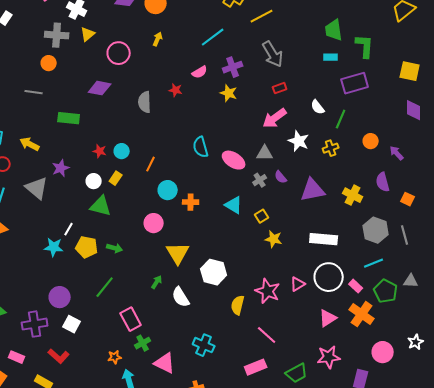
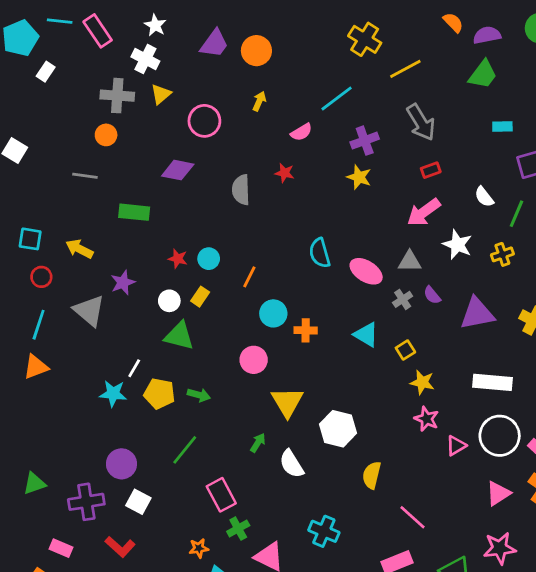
green trapezoid: (334, 30) -> (483, 74), moved, turned -135
pink semicircle: (200, 72) -> (301, 132), moved
pink star: (268, 291) -> (427, 419), moved, size x0.7

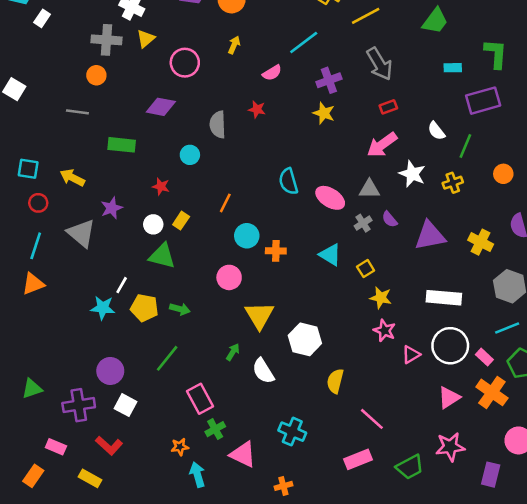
cyan circle: (209, 259) -> (190, 155), moved

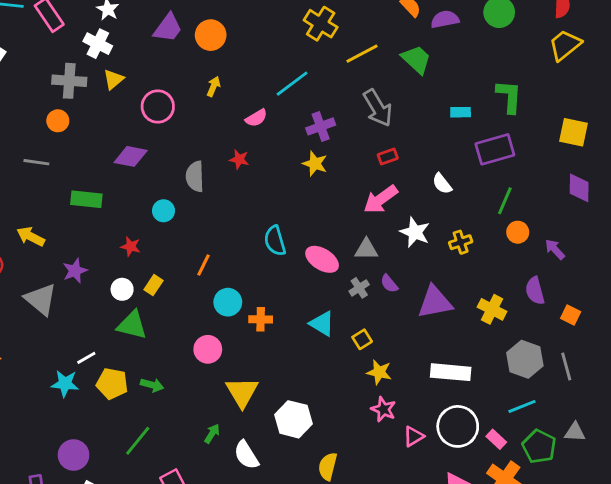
green trapezoid: (435, 21) -> (416, 59), moved, turned -84
green line: (465, 146) -> (505, 201), moved
white line: (122, 285) -> (86, 358), turned 30

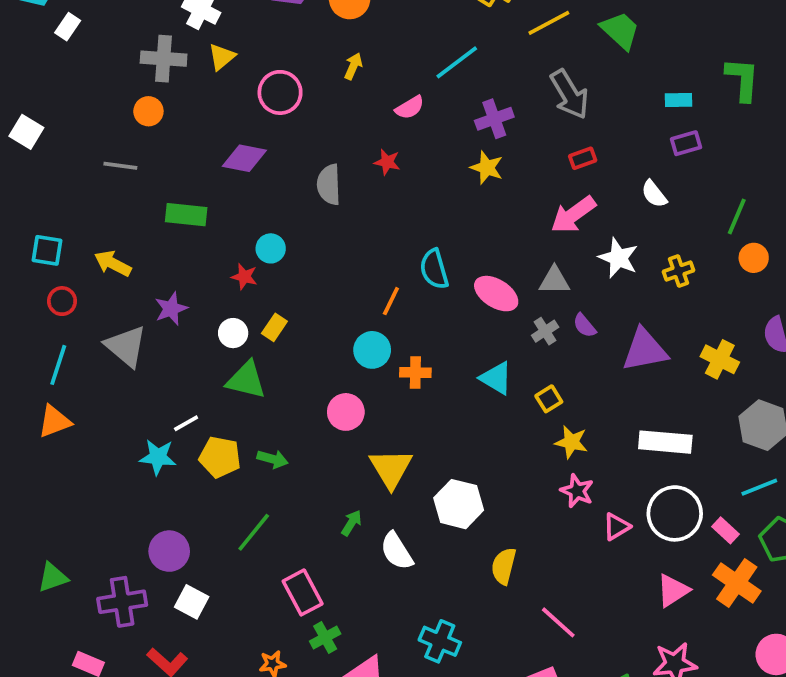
purple rectangle: (495, 149) -> (686, 143), moved, size x0.6
cyan circle: (163, 211) -> (271, 248), moved
orange line: (203, 265) -> (391, 301), moved

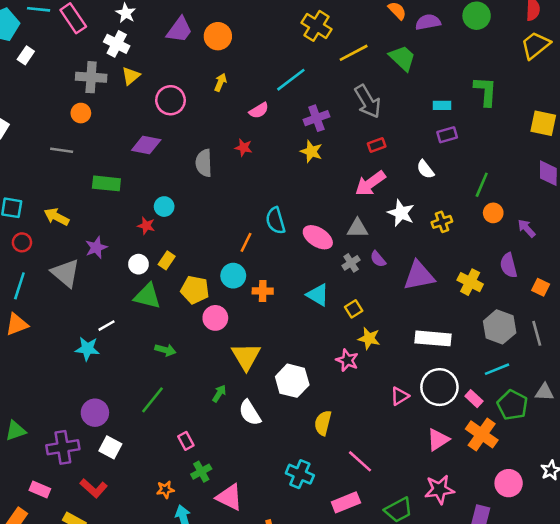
yellow pentagon: (220, 457) -> (195, 290), moved
pink star: (577, 491) -> (347, 360), moved
pink rectangle: (303, 592) -> (186, 441), size x0.6
cyan cross: (440, 641) -> (300, 474), moved

